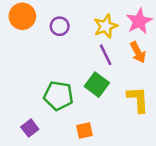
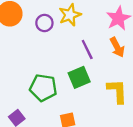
yellow star: (106, 26) -> (70, 15), moved
green square: (97, 85) -> (79, 77), turned 30

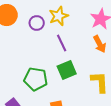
purple line: (87, 50) -> (62, 43), moved

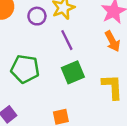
green pentagon: (36, 79) -> (25, 69), moved

